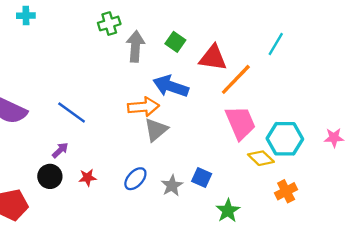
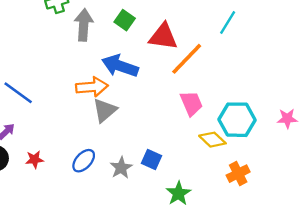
pink trapezoid: (240, 123) -> (191, 103), size x0.7

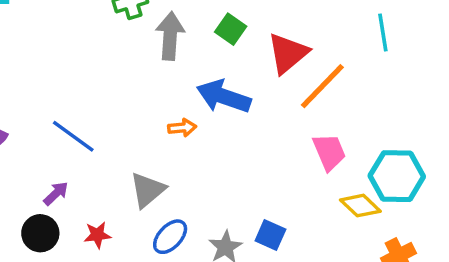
cyan line: (228, 23) -> (383, 33), turned -40
red triangle: (163, 37) -> (288, 53), turned -48
orange arrow: (92, 87) -> (182, 128), size x0.6
gray triangle: (105, 110) -> (148, 190), moved

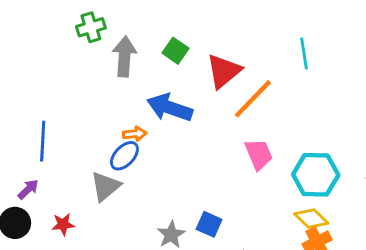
blue line: (73, 136) -> (43, 141), turned 57
yellow diamond: (360, 206) -> (311, 219), moved
blue ellipse: (170, 237) -> (124, 156), moved

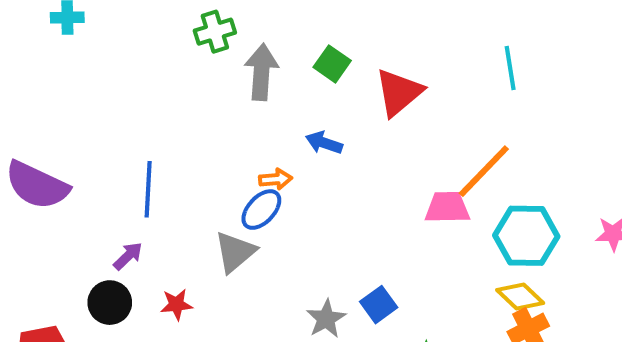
orange line: (253, 99) -> (484, 171), moved
blue arrow: (170, 108) -> (324, 143), size x0.6
pink trapezoid: (259, 154) -> (447, 208), turned -68
blue square: (209, 224) -> (379, 305), turned 30

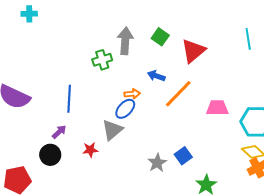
green cross: (215, 32) -> (102, 60), moved
orange line: (484, 171) -> (178, 94), moved
red star: (176, 305) -> (90, 150), moved

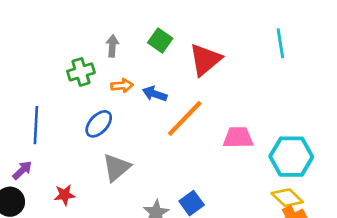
gray arrow: (125, 41) -> (112, 46), size x0.6
orange arrow: (132, 94) -> (122, 86), moved
blue ellipse: (125, 109) -> (99, 124), moved
gray triangle: (112, 130) -> (116, 168), moved

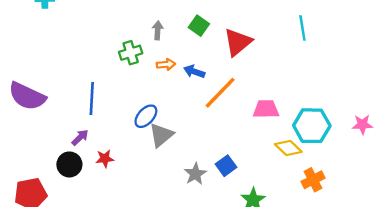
blue ellipse: (99, 124) -> (146, 116), moved
red star: (65, 195) -> (105, 159), moved
yellow diamond: (287, 198) -> (288, 148), moved

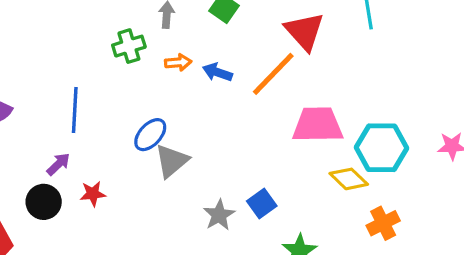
red triangle: (238, 42) -> (304, 31), moved, turned -32
orange line: (220, 93) -> (273, 74), moved
pink trapezoid: (266, 109) -> (318, 125), size x1.4

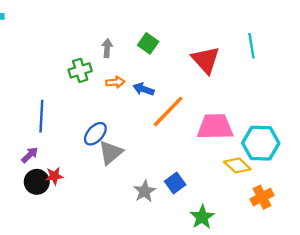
orange line: (273, 74) -> (168, 111), moved
black circle: (44, 202) -> (37, 182), moved

